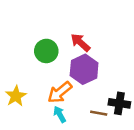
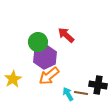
purple hexagon: (84, 69) -> (45, 57), moved
cyan arrow: (60, 114) -> (68, 94), moved

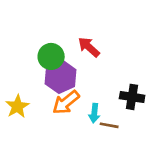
black cross: (98, 85) -> (132, 97), moved
cyan arrow: (68, 94) -> (94, 113), moved, turned -144

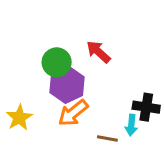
cyan arrow: (94, 113) -> (131, 125), moved
brown line: (109, 125) -> (107, 139), moved

